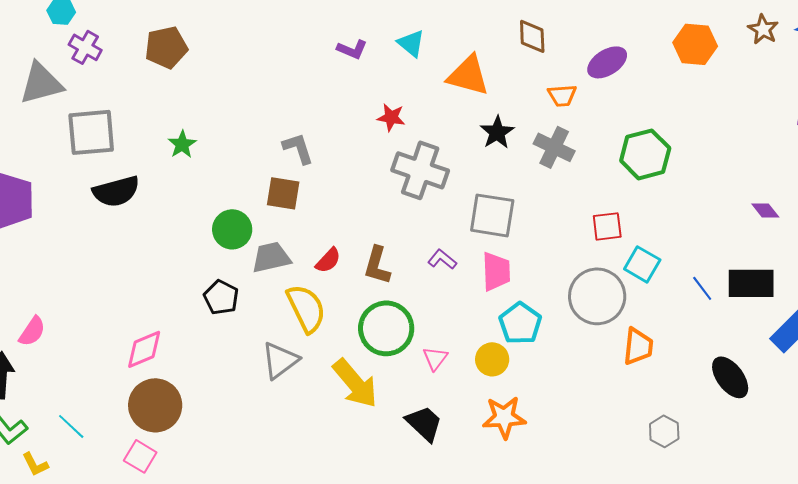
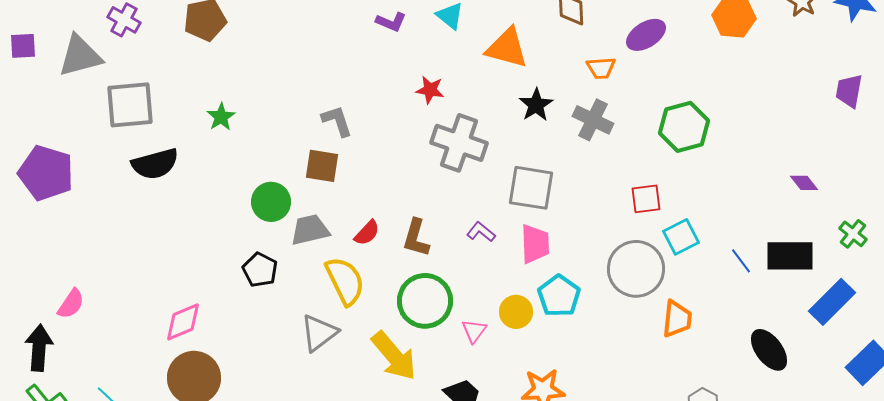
cyan square: (642, 264) -> (681, 237), turned 33
yellow circle: (492, 359) -> (516, 312), moved

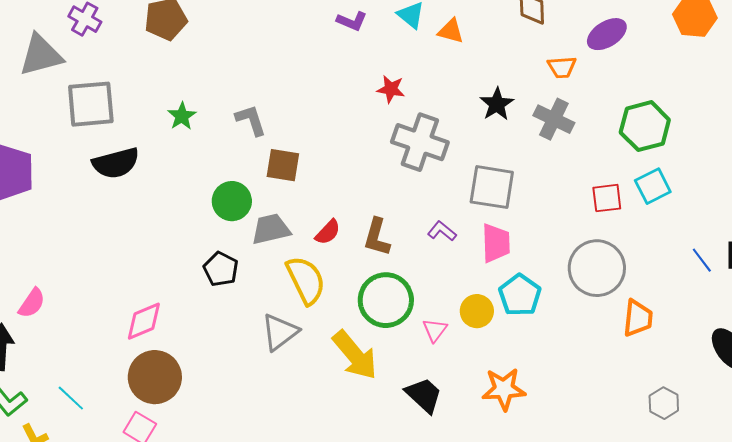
orange triangle: (507, 48) -> (451, 31), moved, size x0.6
gray L-shape: (337, 121) -> (251, 120), moved
cyan square: (681, 237) -> (653, 186), moved

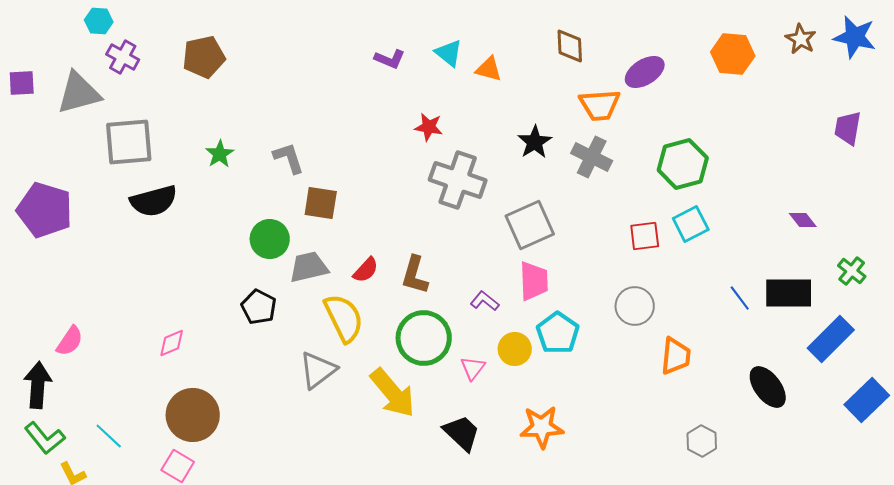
orange trapezoid: (562, 67) -> (600, 105), size x1.4
gray square: (492, 187) -> (530, 225), turned -33
purple L-shape: (442, 231) -> (485, 301), moved
gray circle: (597, 268) -> (635, 306), size x0.7
pink diamond: (144, 321) -> (172, 343), moved, size x0.7

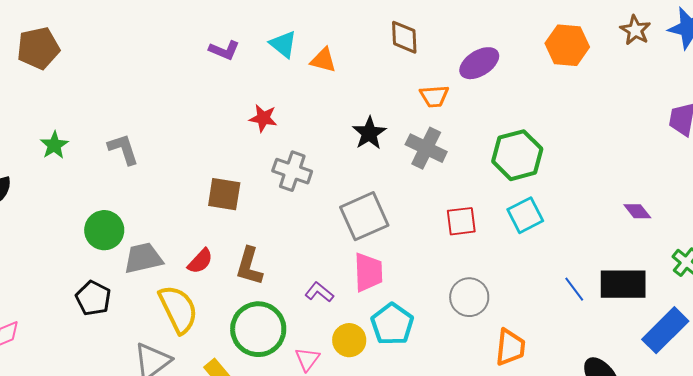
orange trapezoid: (600, 105) -> (434, 96), size x0.7
gray cross: (458, 180) -> (292, 171), size x0.7
brown square: (321, 203) -> (224, 194), moved
red square: (645, 236) -> (461, 221), moved

